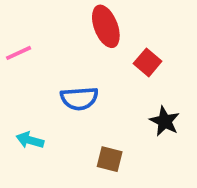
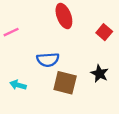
red square: (148, 62) -> (104, 32), moved
brown square: (110, 159) -> (65, 83), moved, size x1.5

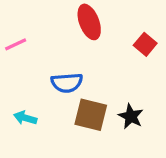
black star: (100, 73) -> (131, 116), moved

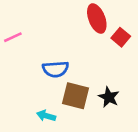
red ellipse: (89, 22) -> (97, 19), moved
cyan arrow: (25, 118) -> (46, 116), moved

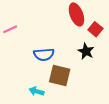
black star: (109, 97) -> (86, 51), moved

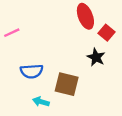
blue semicircle: (44, 54) -> (32, 71), moved

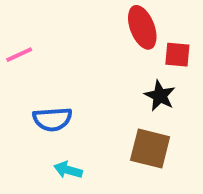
red square: (106, 33) -> (177, 55), turned -35
brown square: (67, 84) -> (150, 148), moved

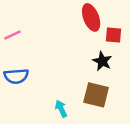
blue semicircle: (52, 119) -> (16, 76), moved
cyan arrow: (68, 170) -> (61, 109), moved, turned 49

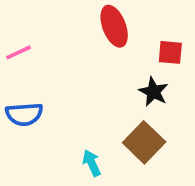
red ellipse: (91, 17) -> (114, 26), moved
brown square: (96, 95) -> (144, 142), turned 30

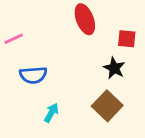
blue semicircle: (24, 114) -> (33, 75), moved
cyan arrow: (92, 163) -> (51, 113), moved, turned 54

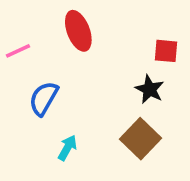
red ellipse: (85, 19) -> (78, 31), moved
blue semicircle: (33, 75) -> (44, 98), turned 124

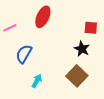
red ellipse: (78, 31) -> (43, 17), turned 45

